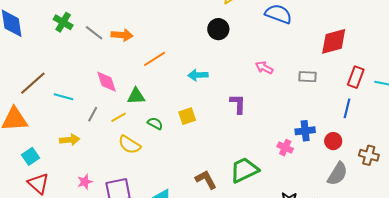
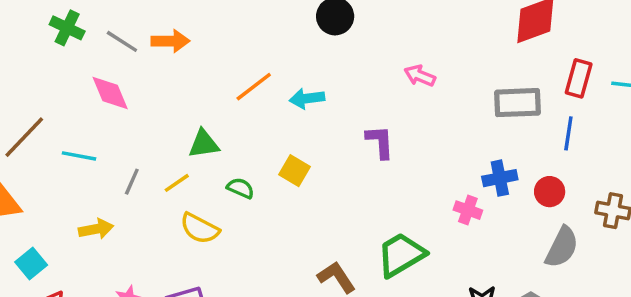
orange line: (154, 59) -> (254, 87), moved
gray rectangle: (307, 77) -> (517, 103), moved, size x1.5
pink diamond: (107, 82) -> (110, 93), moved
yellow square: (187, 116) -> (295, 171), turned -36

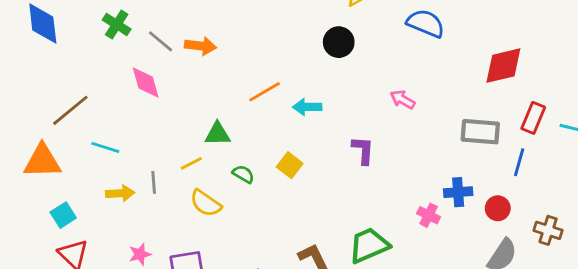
cyan line: (79, 156) -> (105, 147), moved
gray line: (132, 182) -> (154, 182), moved, turned -35

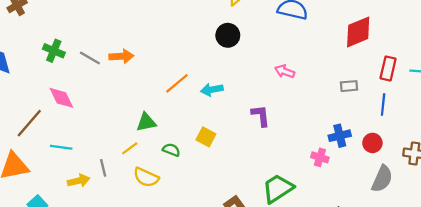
pink diamond: (146, 83) -> (61, 98), moved
gray rectangle: (480, 132) -> (349, 86), size x0.6

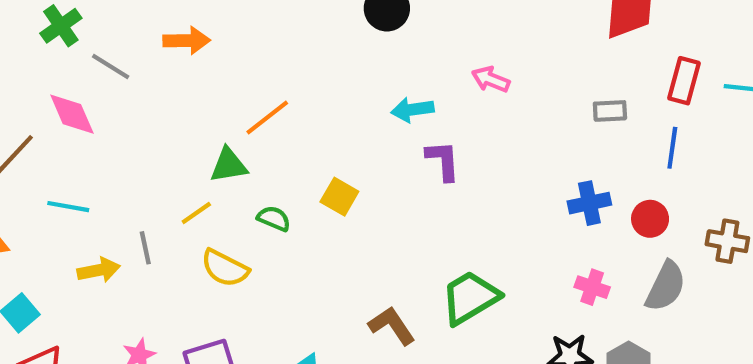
green cross: (54, 51) -> (61, 26), turned 30
gray line: (90, 58) -> (111, 66), moved
orange line: (177, 83) -> (267, 118), moved
cyan arrow: (212, 90) -> (412, 110), moved
pink cross: (320, 157) -> (592, 287), moved

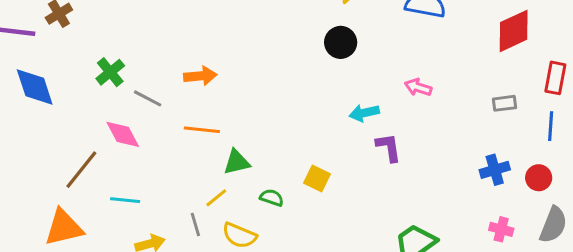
orange line: (267, 118) -> (202, 130), moved, turned 48
gray line: (145, 248) -> (195, 224), moved

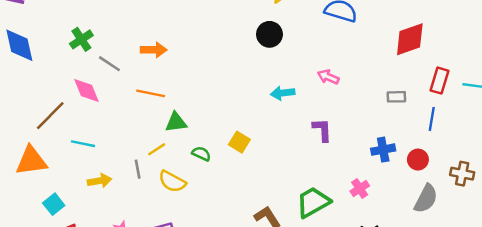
purple L-shape: (389, 147) -> (322, 130), moved
pink cross: (501, 229) -> (360, 188), moved, turned 36

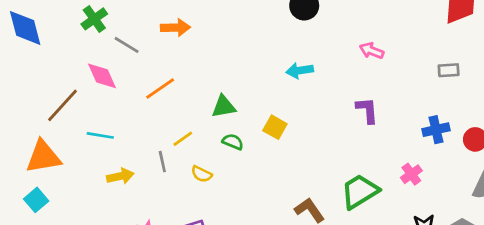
orange line: (151, 93) -> (160, 88), moved, turned -44
cyan arrow: (283, 93) -> (300, 71), moved
green triangle: (176, 122) -> (224, 107), moved
yellow semicircle: (172, 182) -> (201, 174), size x0.7
cyan square: (54, 204) -> (36, 200), moved

